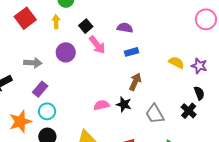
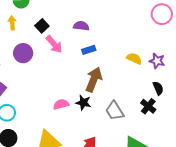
brown arrow: (135, 82) -> (94, 80), size x1.4

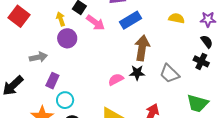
yellow arrow: (12, 23) -> (61, 19), moved
blue rectangle: (89, 50) -> (130, 20), size x1.5
purple star: (157, 61) -> (208, 19), moved

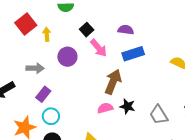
yellow arrow: (61, 19) -> (47, 34), moved
brown arrow: (142, 48) -> (113, 82), moved

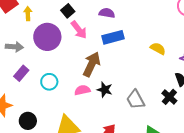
purple circle: (67, 57) -> (47, 37), size x1.4
cyan circle: (51, 116) -> (49, 82), moved

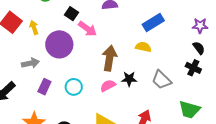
blue rectangle: (113, 37) -> (153, 22), moved
yellow semicircle: (158, 49) -> (143, 47), moved

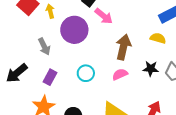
gray arrow: (30, 63) -> (44, 47), turned 72
black star: (129, 79) -> (151, 69), moved
purple rectangle: (44, 87) -> (50, 77), moved

